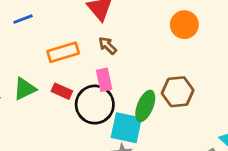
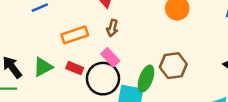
brown arrow: (108, 46) -> (112, 28), turned -119
pink rectangle: (104, 80) -> (110, 57), turned -30

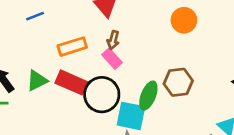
pink rectangle: (110, 57) -> (112, 59), moved
red rectangle: (75, 68) -> (71, 82), size x1.6

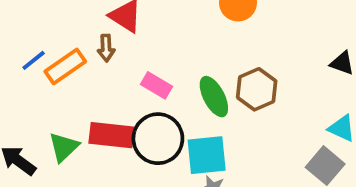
brown arrow: (113, 40) -> (106, 48), moved
orange rectangle: (72, 47) -> (65, 66), moved
green ellipse: (148, 96) -> (214, 97), moved, turned -32

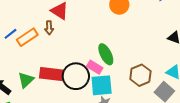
pink rectangle: (156, 85) -> (95, 67), moved
brown hexagon: (257, 89) -> (140, 75), moved

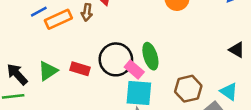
red rectangle: (51, 74) -> (80, 69), size x0.7
black circle: (76, 76) -> (116, 59), moved

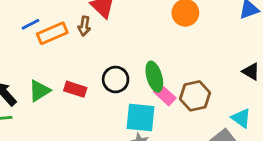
black circle: (116, 59) -> (116, 79), size x0.7
pink rectangle: (134, 69) -> (165, 95), moved
brown hexagon: (188, 89) -> (195, 96), moved

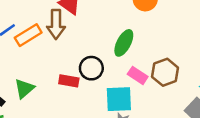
brown arrow: (84, 26) -> (56, 24), size x1.6
green ellipse: (154, 77) -> (124, 43), moved, turned 52
red rectangle: (75, 89) -> (69, 81), moved

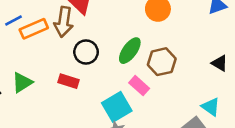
black circle: (91, 68) -> (86, 52), moved
brown hexagon: (165, 72) -> (162, 62), moved
cyan square: (119, 99) -> (117, 107), turned -36

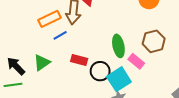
blue line: (13, 21) -> (60, 35), moved
green ellipse: (130, 51) -> (118, 46), moved, turned -45
black circle: (86, 52) -> (100, 71), moved

